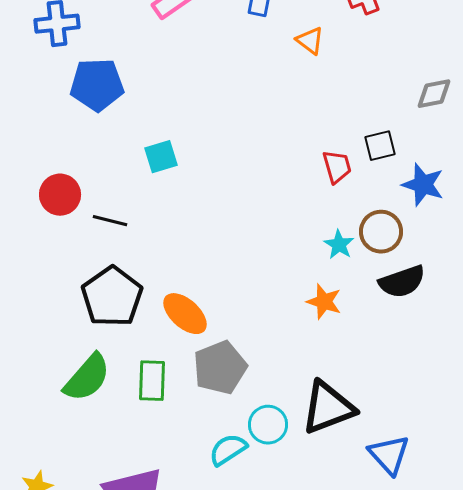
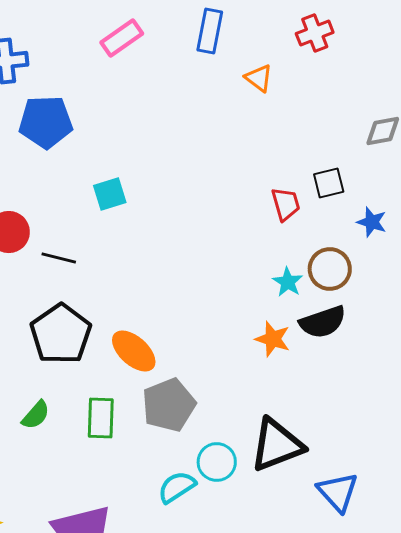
blue star: (423, 185) -> (372, 222), size x0.7
black semicircle: (402, 282) -> (323, 322), moved
green semicircle: (87, 378) -> (36, 415), size x0.6

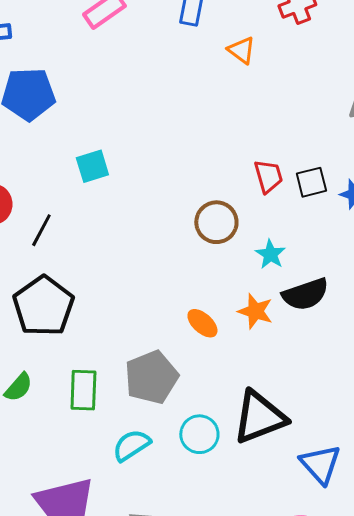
black square: (329, 183) -> (311, 182), moved
black line: (59, 258) -> (41, 230), turned -76
brown circle: (330, 269) -> (216, 222), moved
orange ellipse: (134, 351) -> (202, 323), moved, size x0.7
cyan semicircle: (177, 487) -> (131, 445), moved

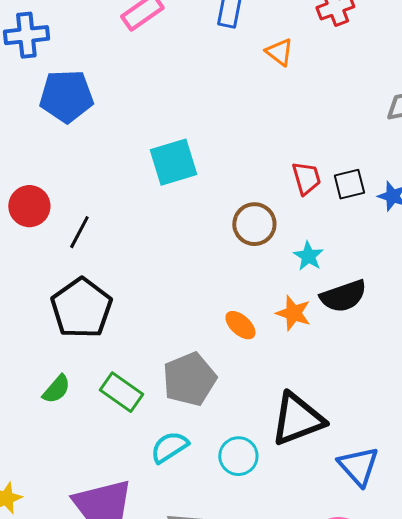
cyan square: (92, 166) -> (173, 162), moved, size x1.4
green rectangle: (83, 390) -> (121, 392), turned -57
cyan circle: (199, 434) -> (238, 456), moved

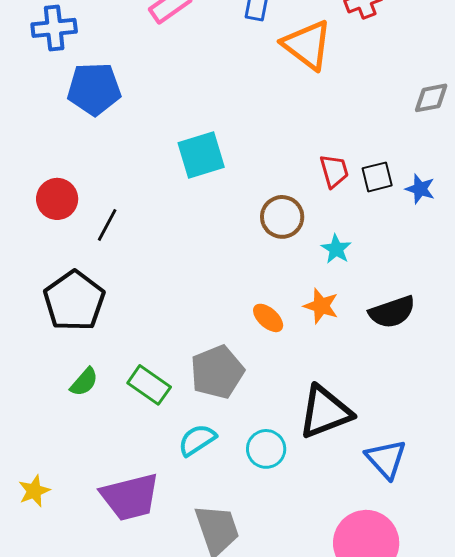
orange triangle: (279, 52) -> (307, 45), size x1.8
black semicircle: (343, 296) -> (392, 312), moved
black pentagon: (81, 308) -> (74, 301), moved

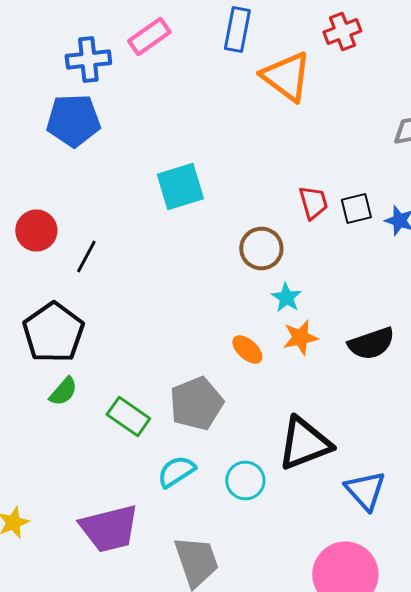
blue cross: (54, 28) -> (88, 60), moved
cyan star: (336, 249) -> (286, 298), moved
orange star: (321, 306) -> (300, 338), turned -30
green semicircle: (84, 382) -> (63, 392), moved

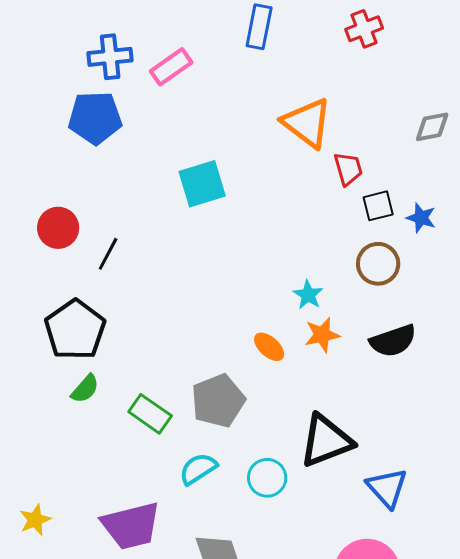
pink rectangle: (149, 36) -> (171, 67), moved
orange triangle: (286, 76) -> (307, 123), moved
red trapezoid: (313, 202) -> (348, 169), moved
brown circle: (261, 248) -> (378, 264), moved

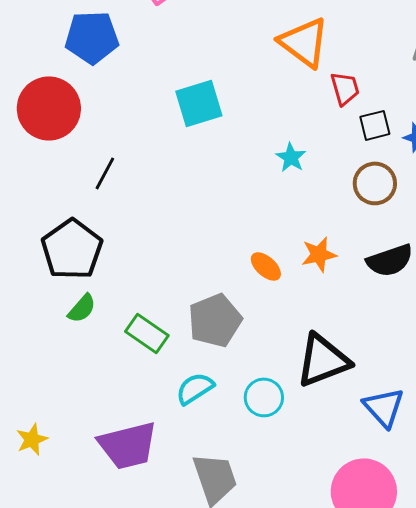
red circle: (58, 228) -> (49, 108), moved, size x1.5
cyan star: (308, 295) -> (291, 157), moved

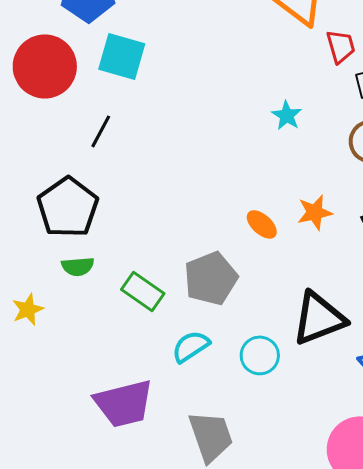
cyan square: (199, 103) -> (122, 56), moved, turned 33
green semicircle: (82, 308) -> (78, 266), turned 44
yellow star: (32, 439) -> (28, 309), moved

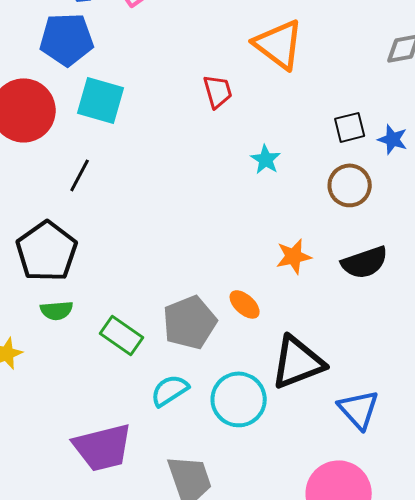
red trapezoid: (341, 46) -> (218, 91), moved
orange ellipse: (262, 224) -> (245, 304), moved
cyan circle: (260, 355) -> (239, 399), size x1.4

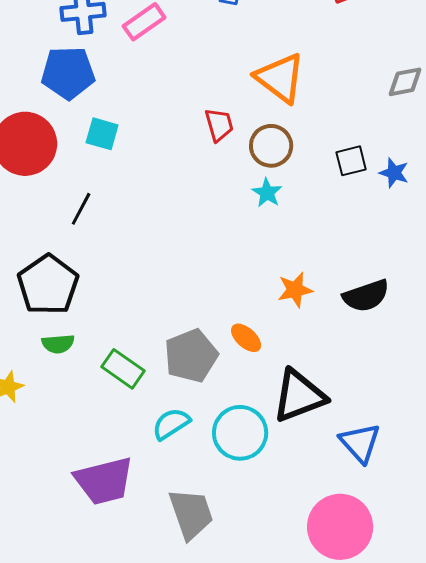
cyan square: (101, 100) -> (102, 134), size x0.7
brown circle: (350, 185) -> (271, 146), moved

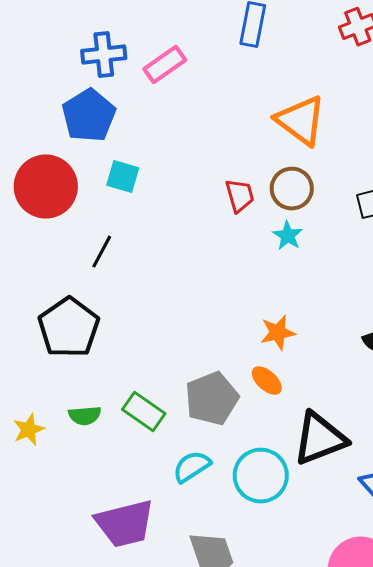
blue pentagon: (68, 73) -> (89, 116), turned -30
red trapezoid: (219, 125) -> (240, 196), moved
orange star: (295, 290) -> (278, 333), moved
green semicircle: (58, 344) -> (85, 416), moved

